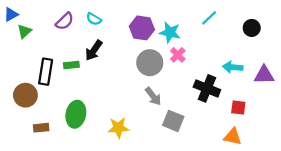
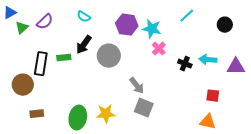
purple semicircle: (65, 21) -> (45, 22), moved
gray circle: (150, 63) -> (109, 56), moved
black cross: (207, 88) -> (185, 64), moved, size x0.6
green ellipse: (76, 114) -> (78, 118), moved
gray square: (173, 121) -> (144, 108), moved

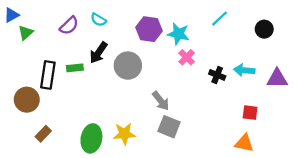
purple semicircle: (45, 22) -> (69, 26), moved
brown rectangle: (37, 114) -> (43, 134), turned -40

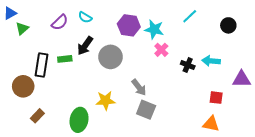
purple triangle: (277, 78) -> (242, 79), moved
yellow star: (124, 134) -> (105, 101), moved

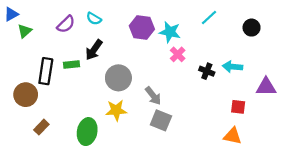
gray circle: (111, 57) -> (118, 78), moved

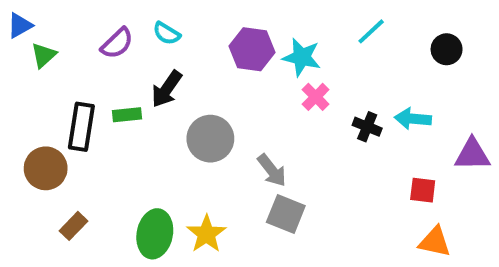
yellow star: (116, 110) -> (206, 234), moved, turned -30
orange triangle: (232, 136) -> (435, 242), moved

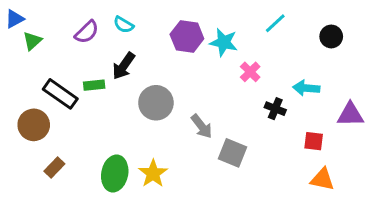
pink cross: (316, 97) -> (250, 72), moved
black rectangle: (81, 127) -> (60, 94), turned -64
black cross: (367, 127) -> (275, 109), moved
gray square: (286, 214) -> (233, 153), moved

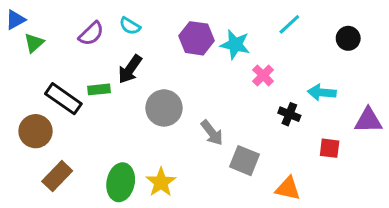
brown rectangle: (54, 168) -> (57, 176), size x1.4
orange triangle: (322, 179) -> (288, 188), moved

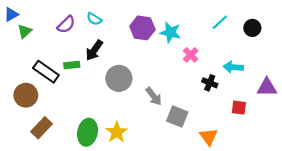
cyan line: (289, 24) -> (220, 22), moved
orange triangle: (288, 188) -> (209, 137), turned 42

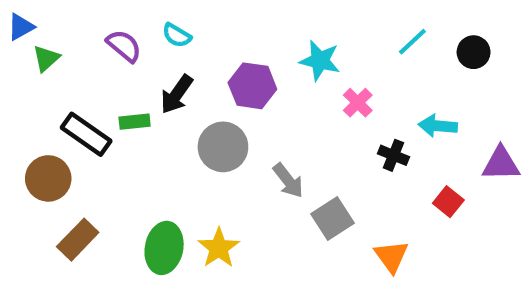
purple semicircle: (66, 25) -> (124, 46), turned -96
purple hexagon: (142, 28) -> (252, 86), moved
red square: (239, 108) -> (448, 202), turned 32
gray square: (177, 117) -> (332, 218), turned 35

